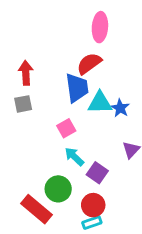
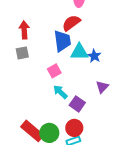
green circle: (58, 189) -> (49, 133), moved

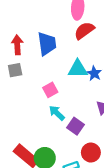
red semicircle: (71, 23) -> (84, 31), moved
blue trapezoid: (62, 41) -> (47, 44), moved
red circle: (74, 128) -> (91, 153), moved

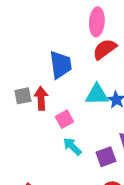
red arrow: (17, 45) -> (41, 98), moved
purple square: (75, 126) -> (106, 157), moved, turned 35

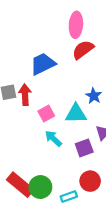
blue trapezoid: (61, 65) -> (43, 64), turned -108
cyan triangle: (97, 95) -> (76, 114), moved

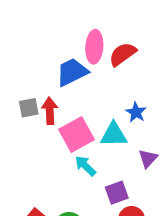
pink ellipse: (76, 25) -> (94, 47), moved
pink square: (46, 114) -> (76, 135), size x1.6
purple square: (84, 148) -> (117, 193), moved

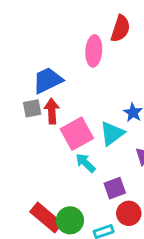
red semicircle: (123, 54) -> (120, 29), moved, turned 144
blue trapezoid: (72, 72) -> (48, 80), moved
cyan triangle: (114, 135) -> (112, 134), turned -36

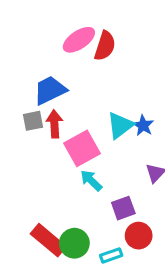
red semicircle: (120, 29) -> (105, 46), moved
pink ellipse: (94, 51) -> (79, 40), moved, turned 52
cyan triangle: (112, 134) -> (120, 125), moved

